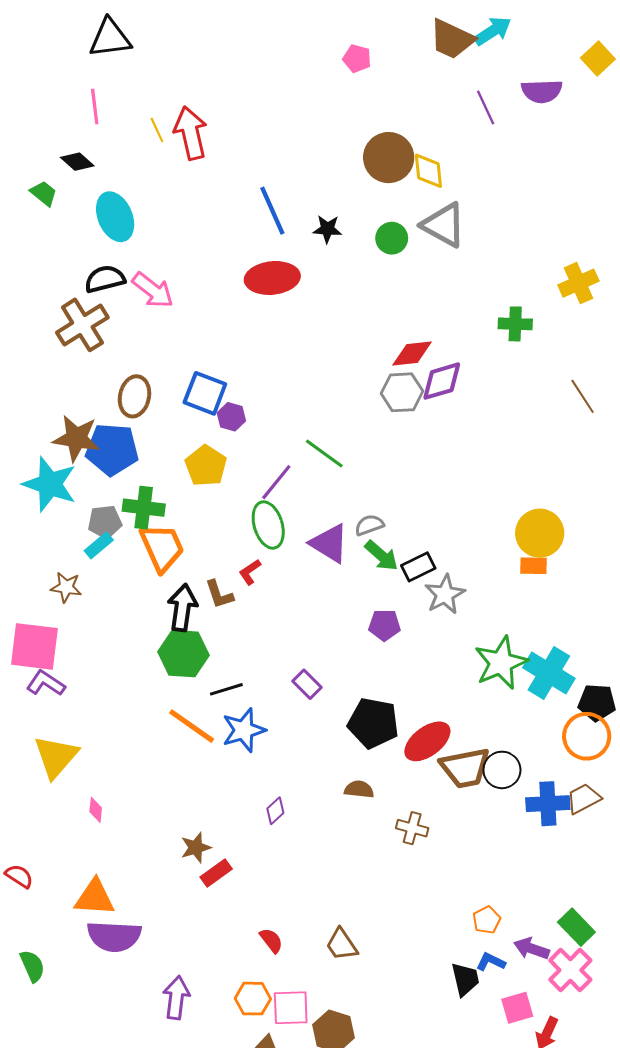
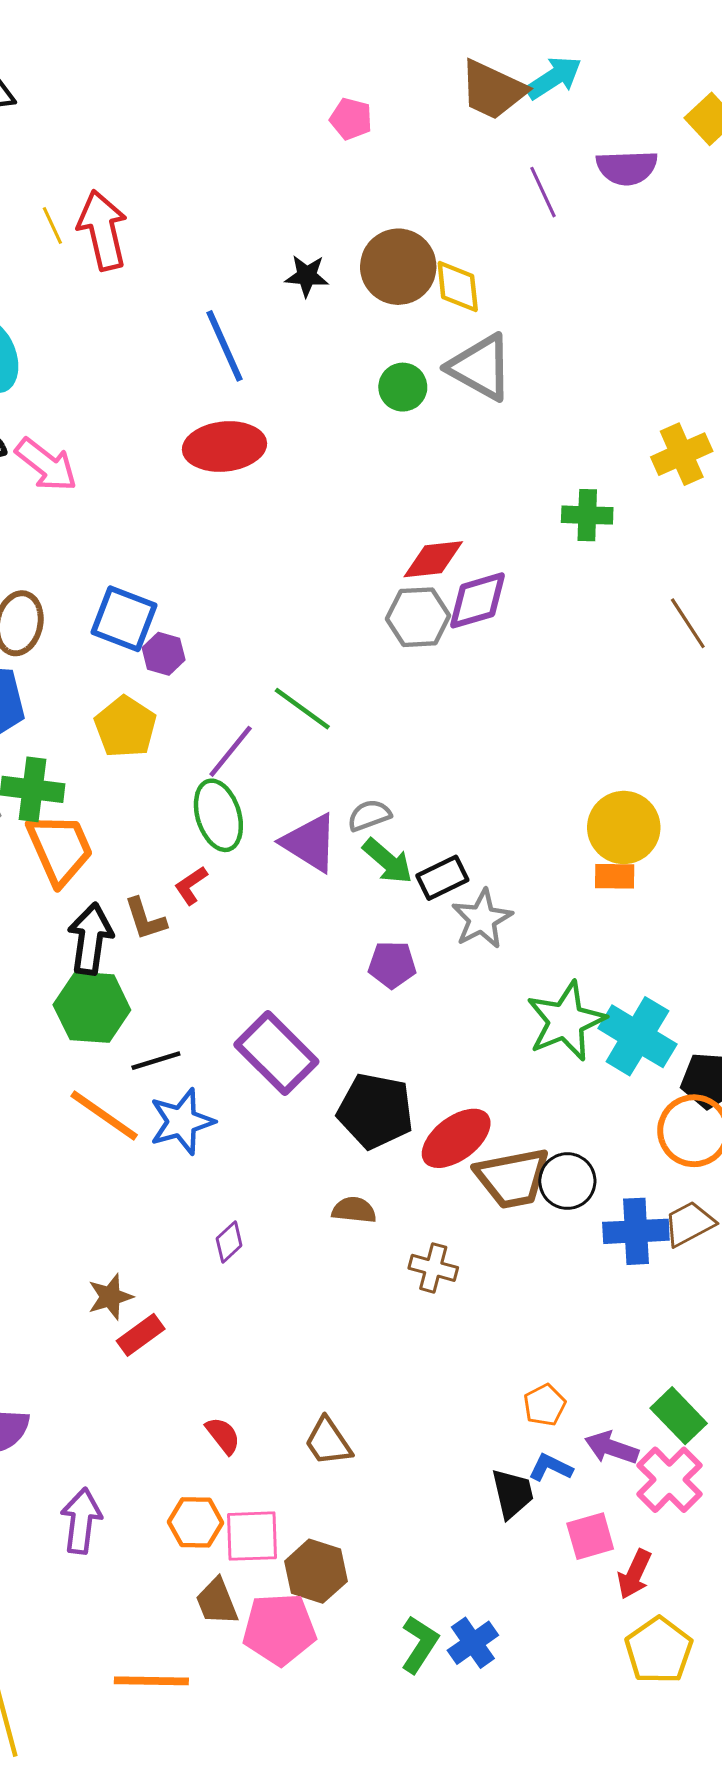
black star: (327, 229) -> (307, 276), moved
purple rectangle: (307, 684) -> (276, 1053), size x1.8

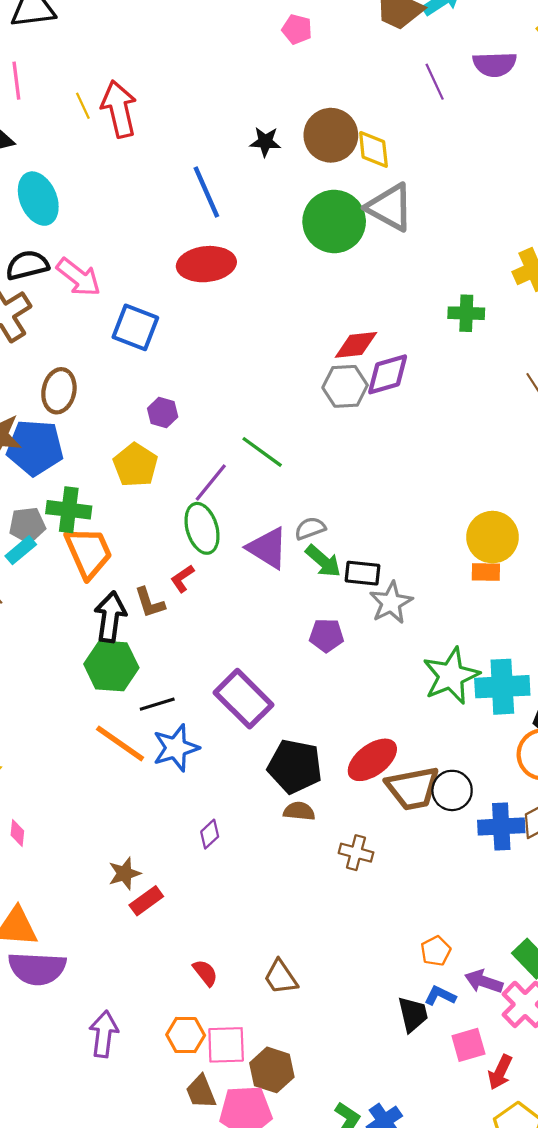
green circle: (403, 387) -> (334, 221), size x1.8
blue square: (124, 619) -> (135, 327), moved
black rectangle: (442, 878) -> (363, 573), turned 32
cyan cross: (637, 1036) -> (502, 687), turned -34
black pentagon: (375, 1111) -> (295, 766), moved

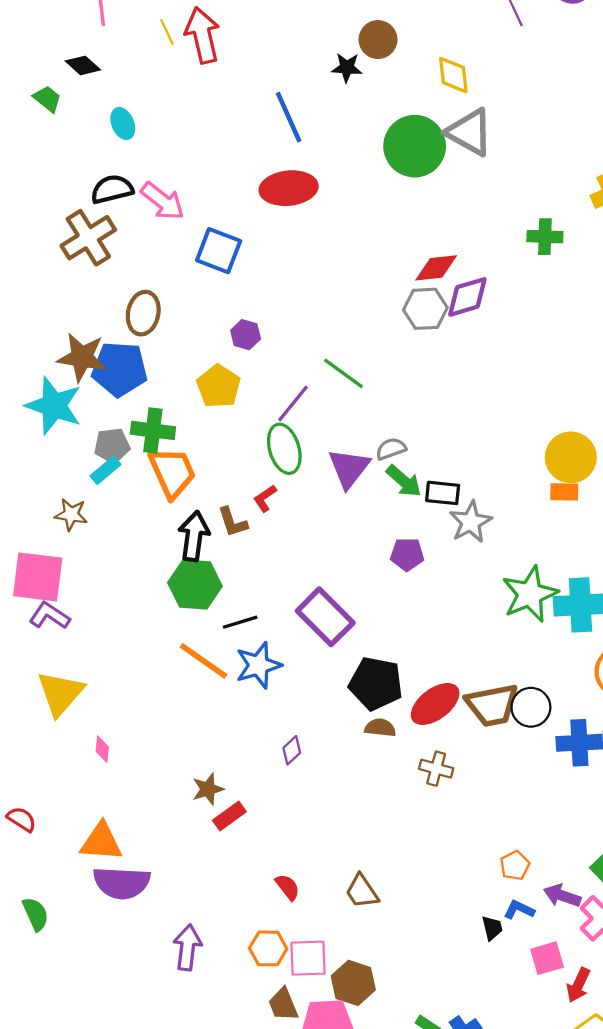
brown circle: (331, 135) -> (378, 40), moved, size x0.7
cyan ellipse: (38, 199) -> (123, 124), size x0.6
purple triangle: (268, 548) -> (349, 468), turned 36
red ellipse: (372, 760) -> (435, 704), moved
black trapezoid: (413, 1014) -> (492, 928), size x0.7

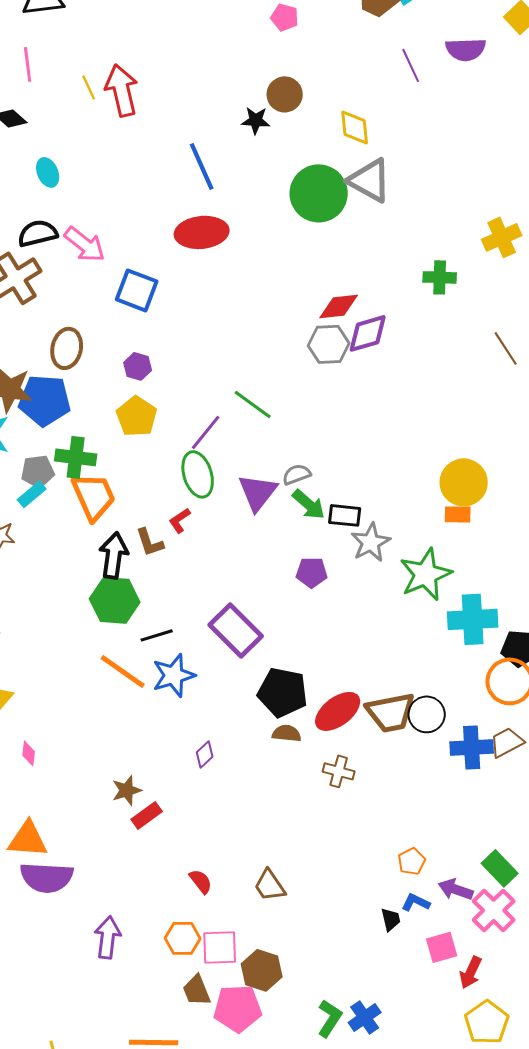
purple hexagon: (246, 335) -> (138, 366), moved
green star: (530, 594) -> (426, 574), moved

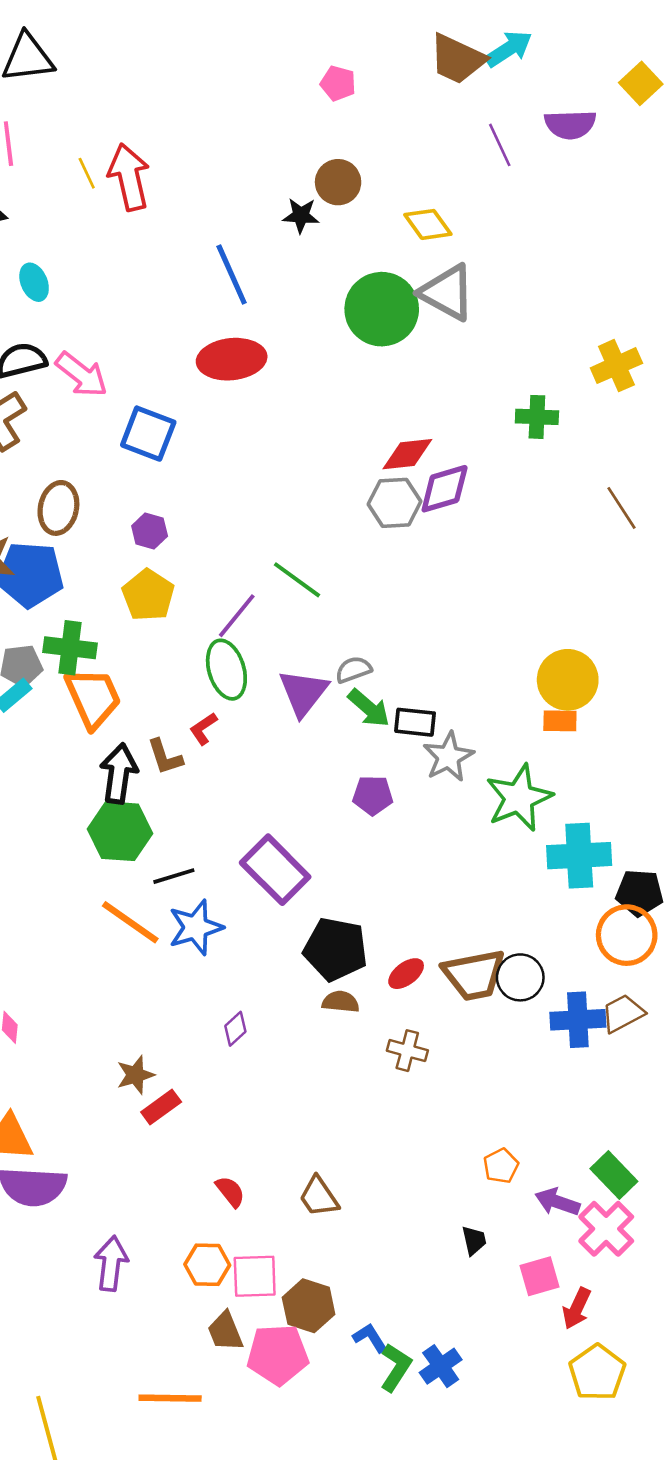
yellow diamond: (355, 127) -> (428, 224), turned -30
red ellipse: (338, 711) -> (406, 974), size x0.6
blue L-shape: (416, 902) -> (370, 1338), moved, turned 32

